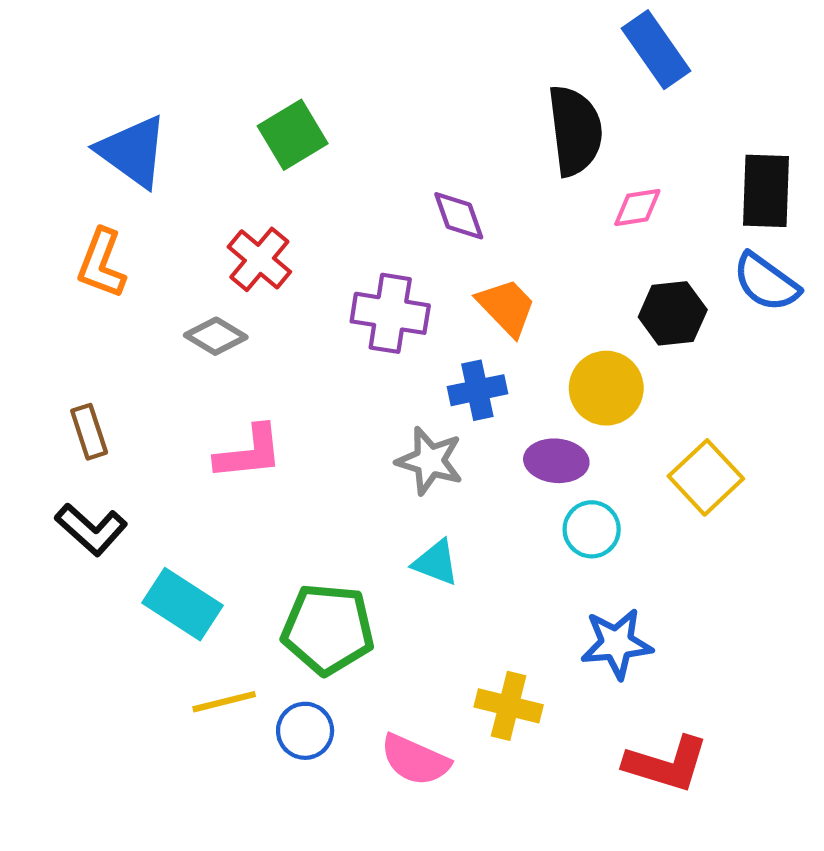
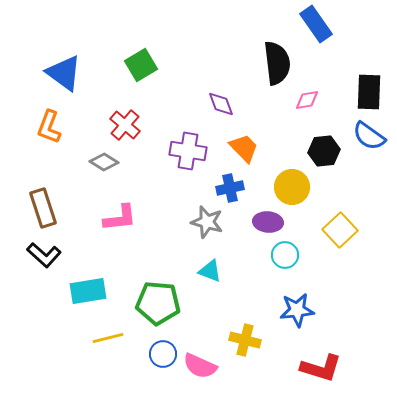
brown rectangle: (89, 432) -> (43, 208), size x1.5
cyan rectangle: (183, 604) -> (88, 291), turned -42
blue circle: (305, 731) -> (163, 354), moved

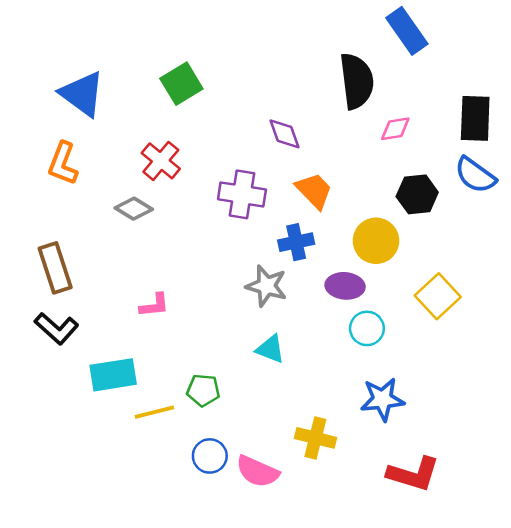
pink L-shape: (120, 218) -> (154, 305), moved, size x0.7
green pentagon: (158, 303) -> (203, 390), size x0.6
yellow line: (108, 338) -> (154, 412), moved

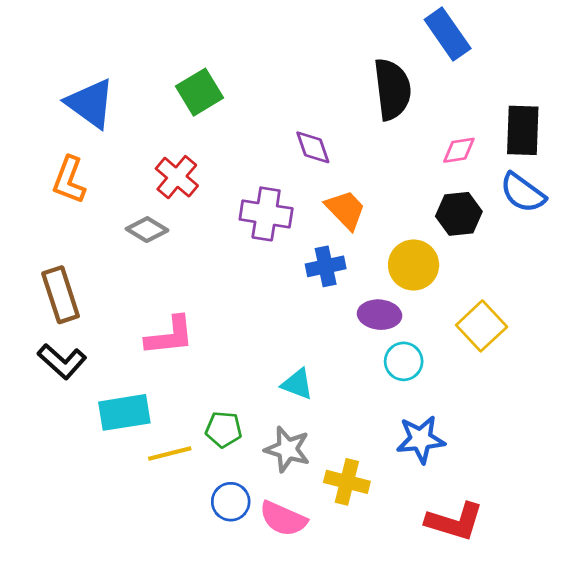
pink diamond: (395, 129) -> (459, 150), moved
gray star: (266, 286) -> (287, 449), moved
pink L-shape: (154, 305) -> (170, 336), size x1.5

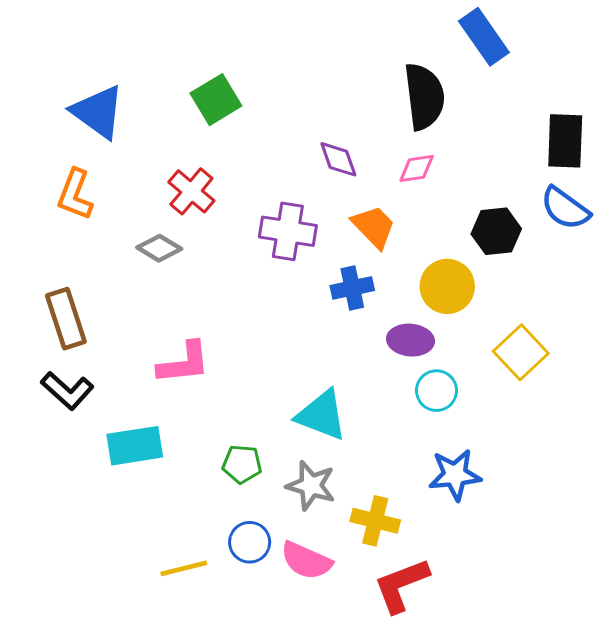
pink diamond: (459, 150) -> (417, 168), moved
cyan triangle: (297, 384) -> (322, 415), size x1.5
yellow line: (170, 454) -> (184, 568), moved
red L-shape: (455, 522) -> (401, 585), moved, turned 142

